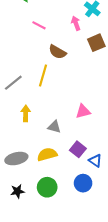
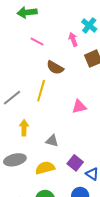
pink triangle: (83, 111) -> (79, 107), moved
gray ellipse: (16, 159) -> (15, 160), moved

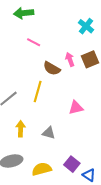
pink arrow: (73, 39) -> (70, 59), moved
gray triangle: (52, 141) -> (49, 133), moved

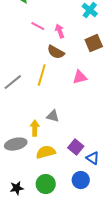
pink arrow: (70, 59) -> (60, 31), moved
pink triangle: (76, 108) -> (80, 77), moved
yellow arrow: (21, 129) -> (35, 128), moved

